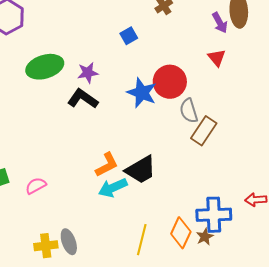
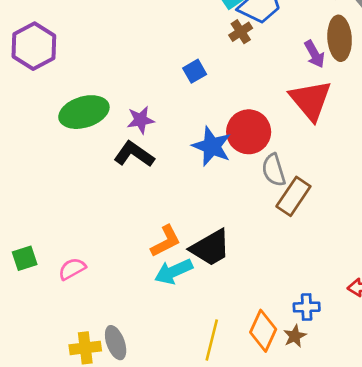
red triangle: (217, 58) -> (311, 100), size x1.8
blue cross: (214, 215) -> (307, 307), size x0.6

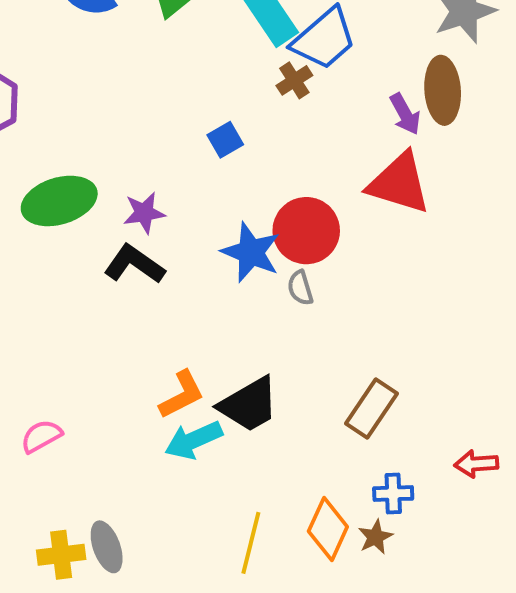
red triangle: (311, 100) -> (399, 183), turned -33
gray semicircle: (274, 170) -> (300, 288), moved, size x0.7
brown rectangle: (293, 196) -> (371, 408), moved

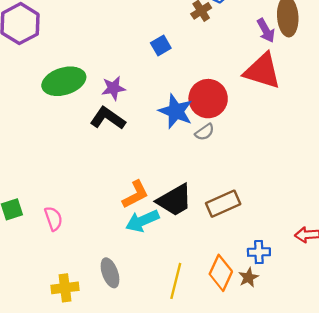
gray semicircle: (300, 288) -> (205, 132), turned -108
brown rectangle: (371, 408) -> (223, 204), moved, turned 32
pink semicircle: (41, 436) -> (53, 219), turned 100
gray ellipse: (107, 547) -> (110, 273), moved

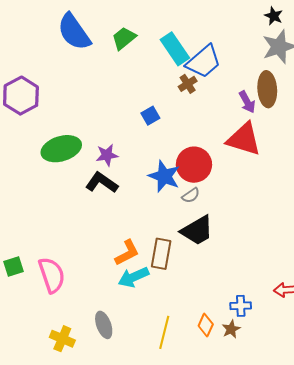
black trapezoid: (175, 200) -> (197, 230), moved
brown rectangle: (223, 204) -> (161, 254), moved, turned -56
pink semicircle: (53, 219) -> (52, 275), size x1.6
orange diamond: (221, 273) -> (206, 325), size x0.7
yellow cross: (65, 288) -> (62, 339), turned 30

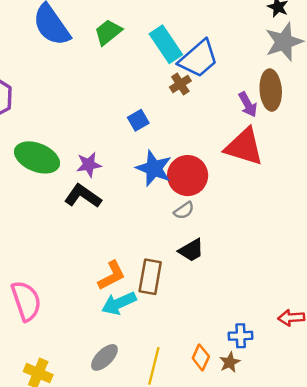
green ellipse: (61, 149) -> (37, 157), turned 39
blue star: (164, 176) -> (154, 168), moved
black trapezoid: (197, 230) -> (191, 250), size x0.7
gray ellipse: (104, 325) -> (104, 357), moved, turned 65

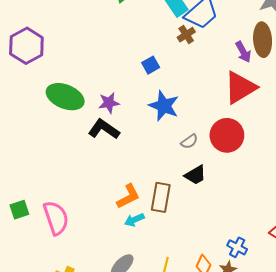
red triangle: (244, 147) -> (240, 87), turned -48
red circle: (188, 176) -> (227, 135), moved
cyan arrow: (119, 303) -> (134, 220), size x0.7
blue cross: (241, 336) -> (237, 247), turned 30

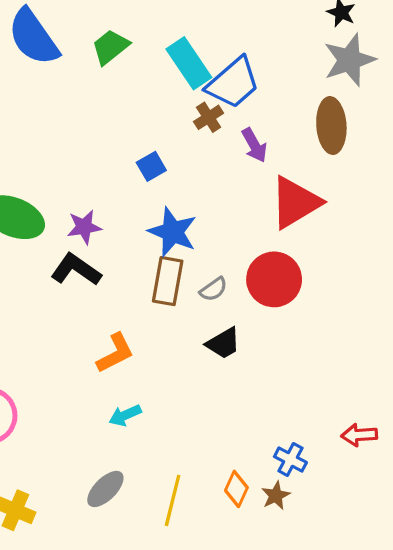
purple arrow: (243, 52) -> (254, 145), moved
orange L-shape: (128, 196) -> (115, 353), moved
brown rectangle: (161, 197) -> (168, 281), moved

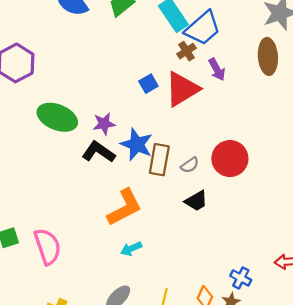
red triangle: (295, 202) -> (182, 89), moved
blue star: (173, 232) -> (137, 144), moved
orange L-shape: (115, 353) -> (125, 207), size x1.4

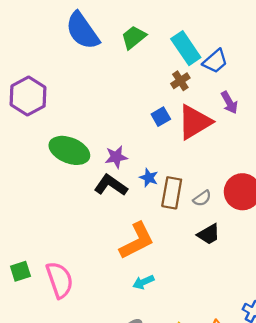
blue trapezoid: (203, 28) -> (215, 61), size x0.7
brown cross: (186, 51) -> (180, 81), moved
blue star: (137, 144) -> (149, 178), size x0.6

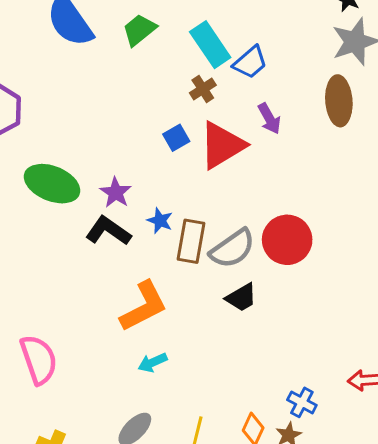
purple star: (116, 157) -> (116, 192), turned -30
gray semicircle: (202, 198) -> (232, 249), size x1.8

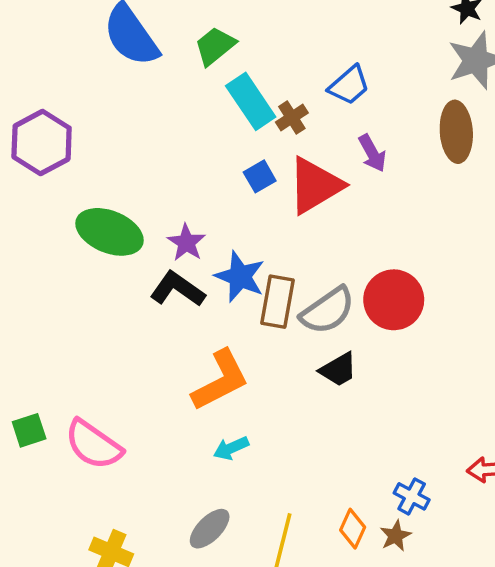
cyan rectangle: (210, 45) -> (251, 101), moved
blue star: (160, 221) -> (240, 277), size x1.6
pink semicircle: (39, 360) -> (93, 445), turned 144

